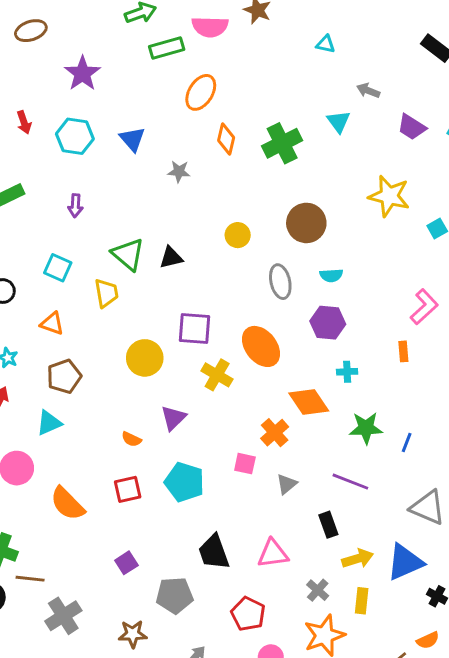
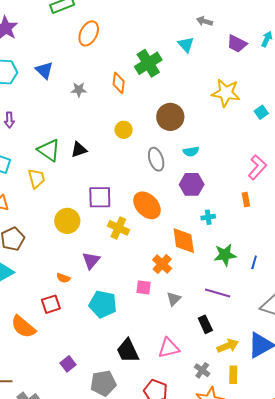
orange diamond: (226, 139) -> (119, 83), moved
orange diamond: (309, 402) -> (184, 241), turned 32
red square: (128, 489) -> (51, 304), moved

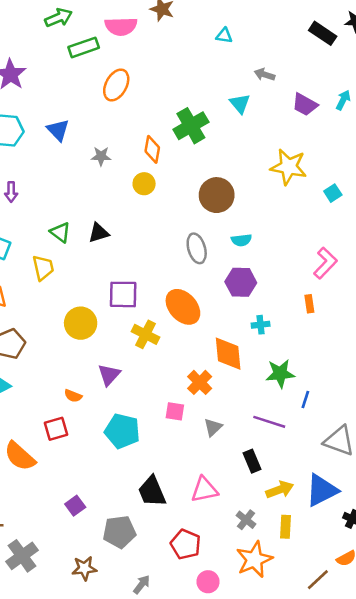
yellow circle: (124, 130) -> (144, 184), moved
green triangle: (49, 150) -> (60, 232), size x0.7
blue line: (254, 262) -> (305, 399), moved

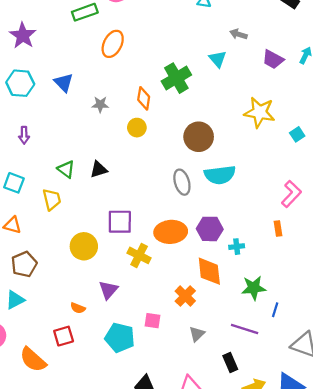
cyan semicircle: (241, 240) -> (220, 175), size x1.8
purple hexagon: (241, 282) -> (210, 229), moved
orange ellipse: (183, 307) -> (171, 232), turned -52
pink square: (175, 411) -> (153, 321), moved

